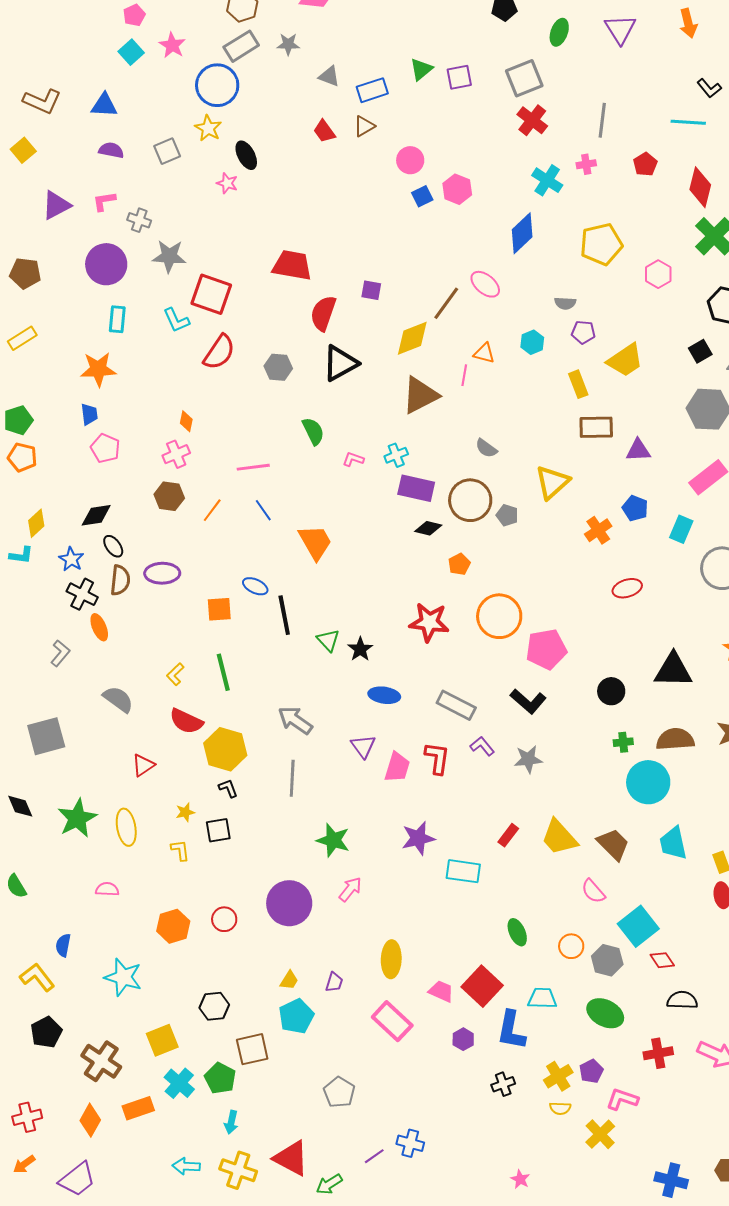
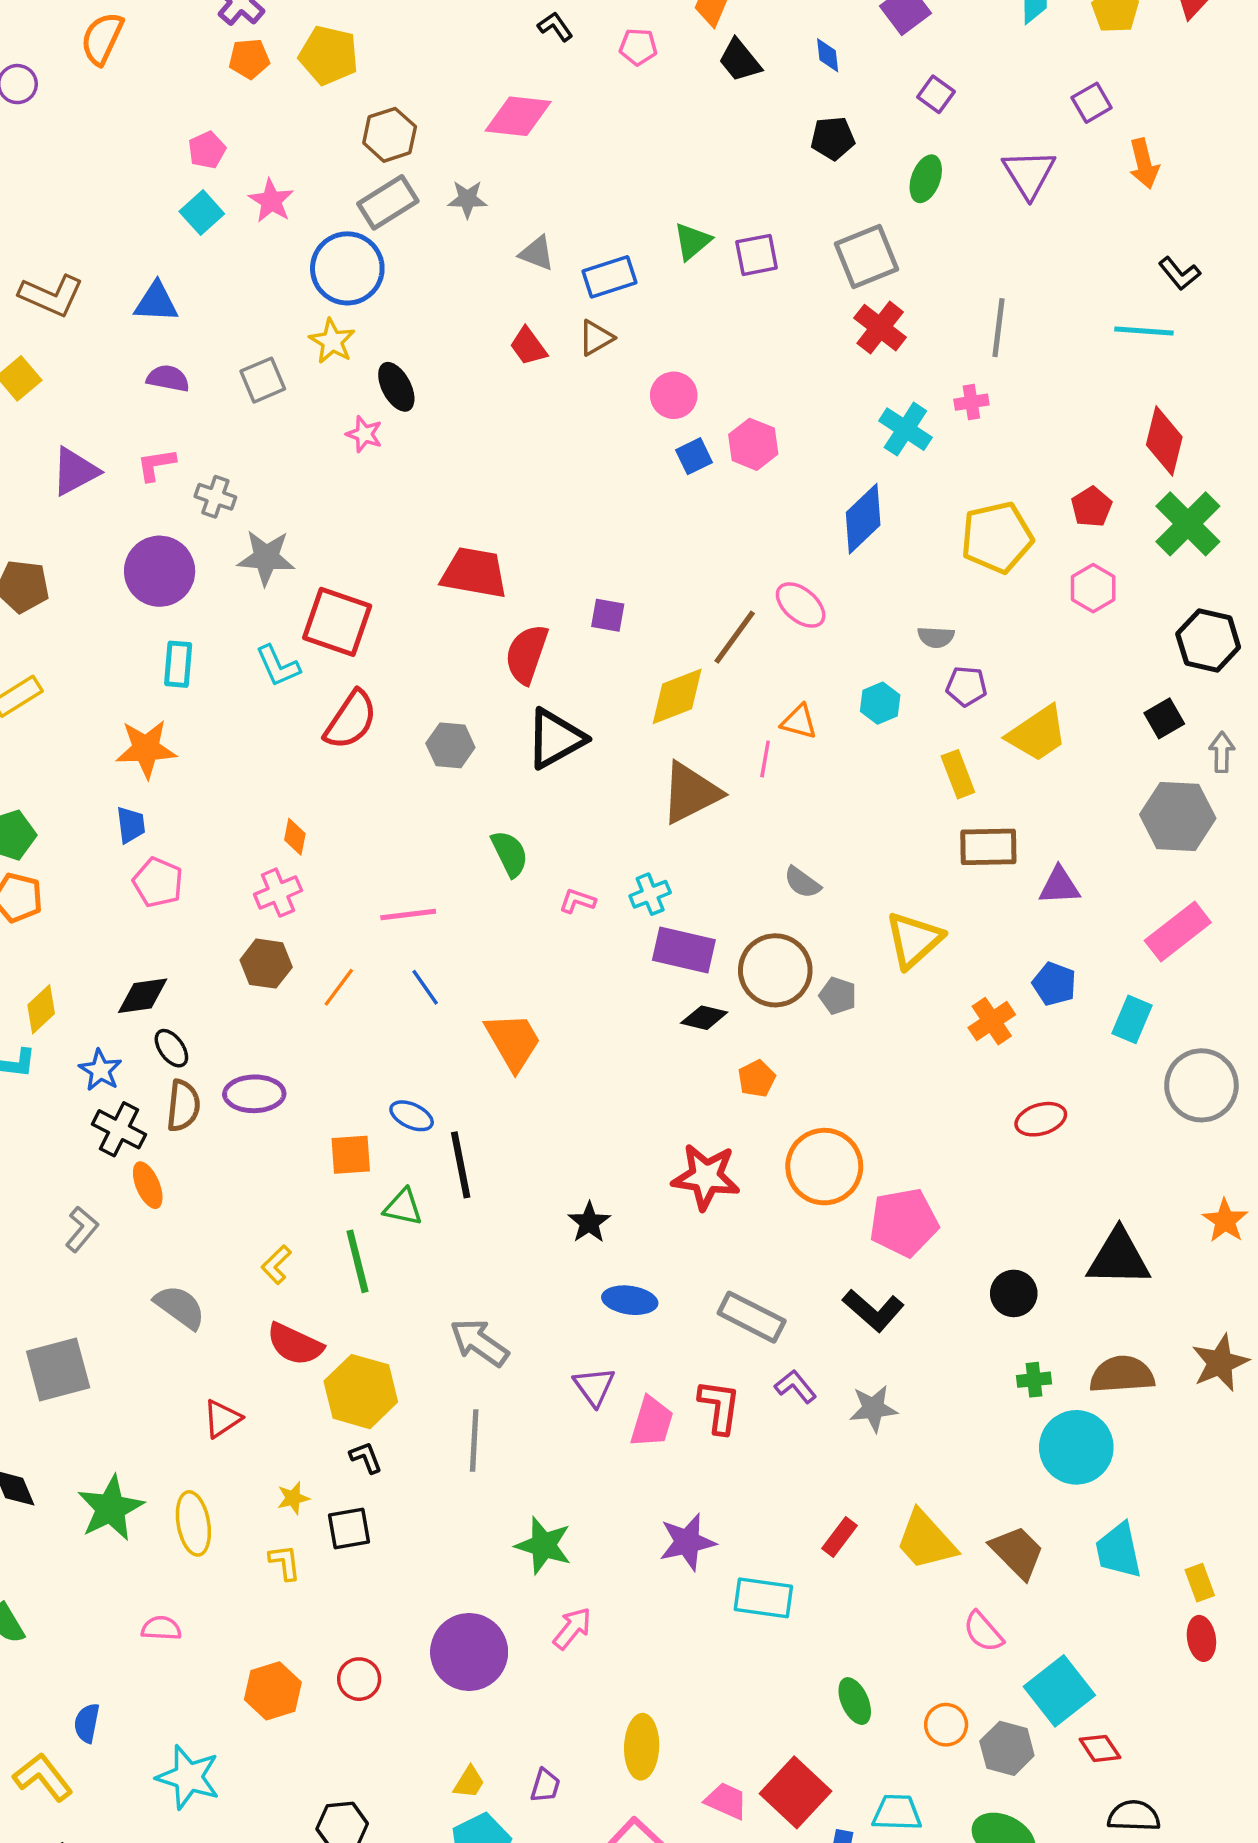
red pentagon: (645, 164) -> (1092, 507), moved
green triangle: (328, 640) -> (403, 1207), moved, turned -35

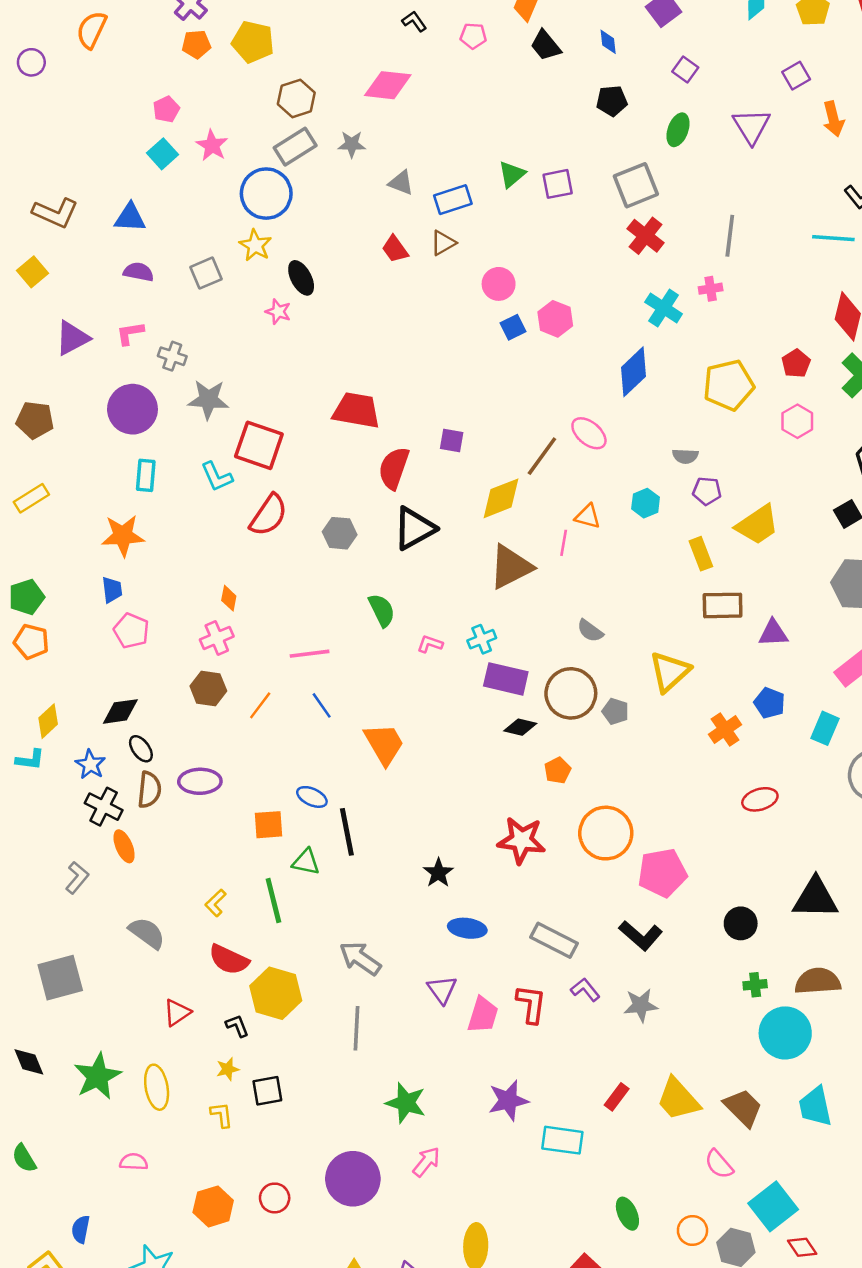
black L-shape: (366, 1457) -> (237, 1026), moved

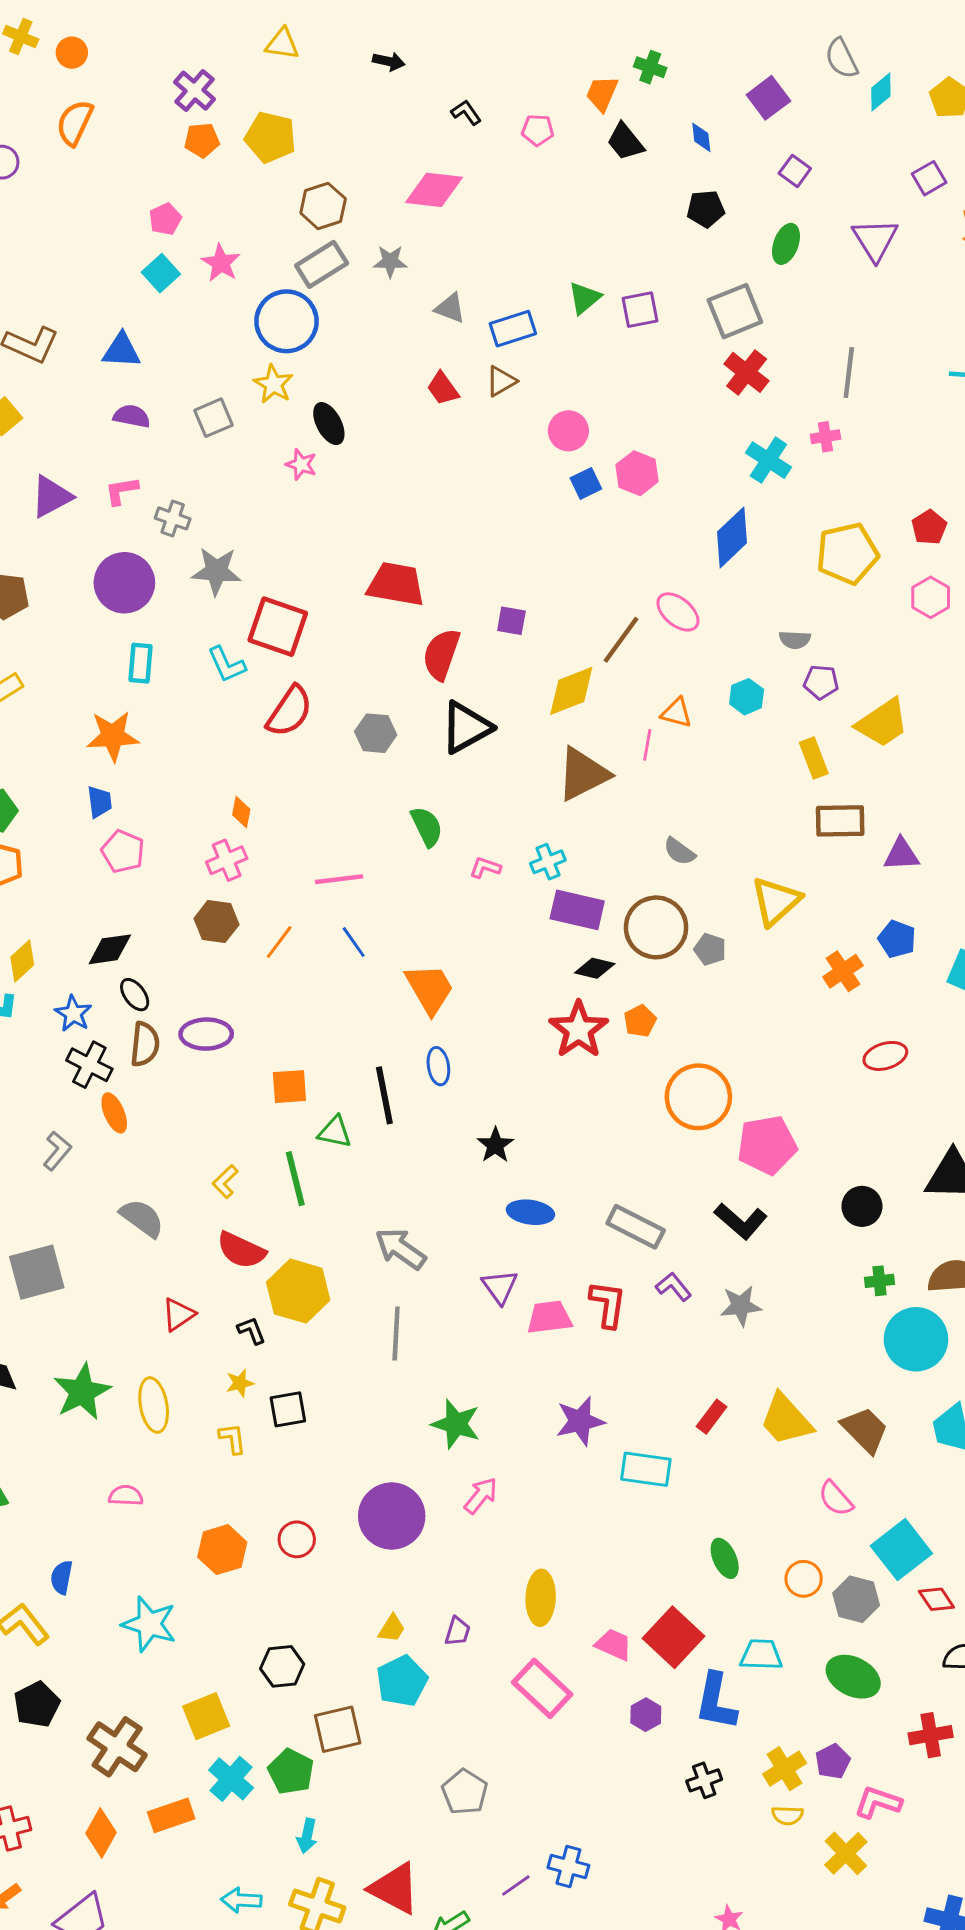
blue ellipse: (312, 797) -> (438, 1066), moved, turned 56
red star: (521, 840) -> (579, 1030), moved, turned 30
pink trapezoid: (483, 1015) -> (549, 1317), turned -114

